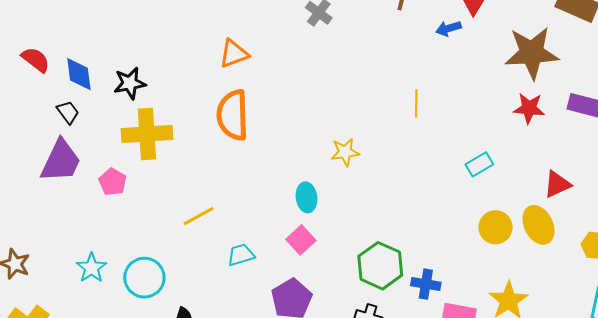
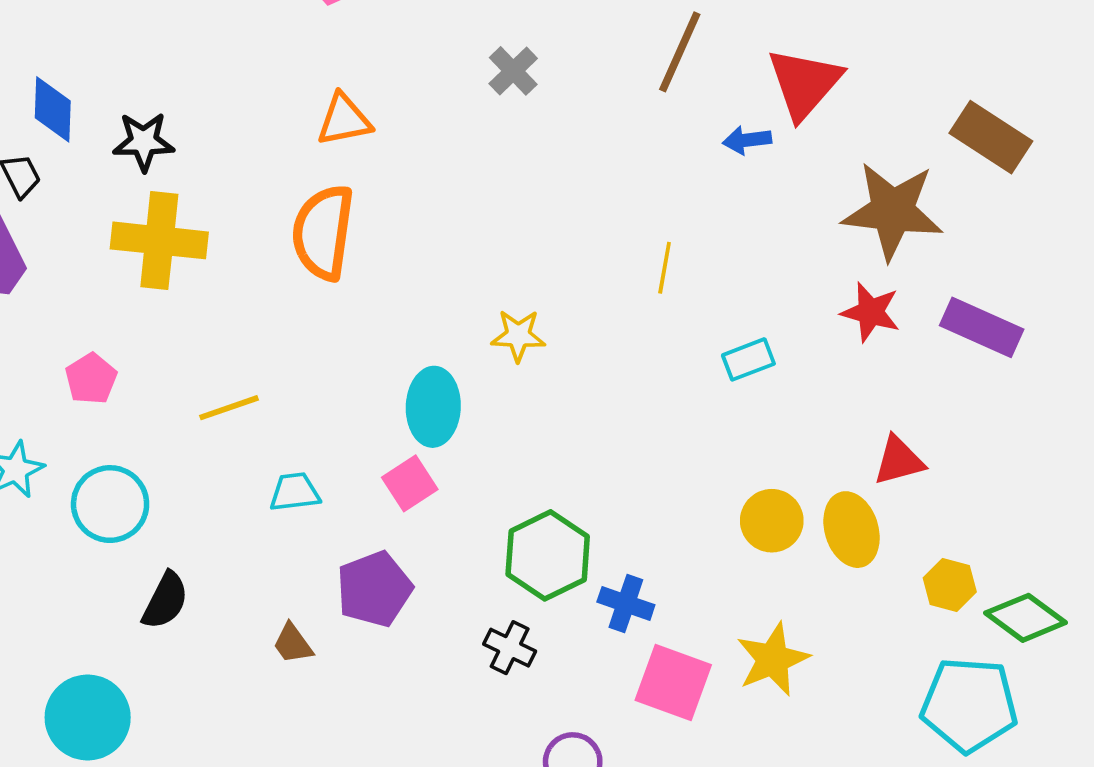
cyan rectangle: (479, 164) -> (748, 359), moved
pink pentagon: (113, 182) -> (91, 379), moved
cyan ellipse: (307, 197) -> (433, 407), size x1.4

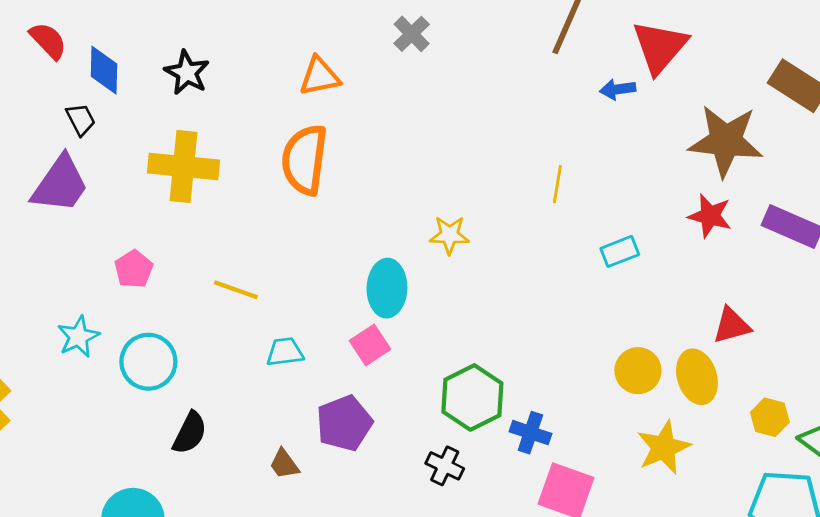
gray cross: (513, 71) -> (412, 34), moved
black star: (144, 142) -> (187, 73), moved, turned 30
yellow line: (229, 408) -> (236, 290), turned 39
yellow star: (773, 659) -> (664, 447), moved

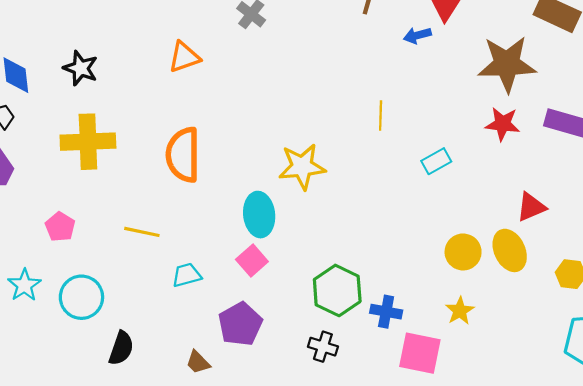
orange semicircle: (305, 160) -> (183, 155), moved
yellow star: (449, 235) -> (302, 167), size x1.5
yellow star: (664, 447) -> (460, 311), moved, size x0.7

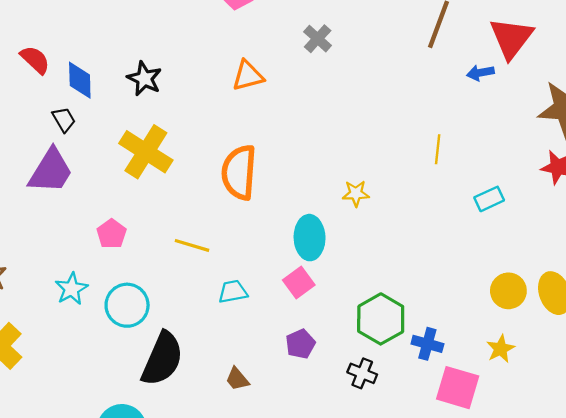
yellow cross: (88, 142) -> (146, 152), turned 30
yellow star: (302, 167) -> (356, 193), size x0.6
purple pentagon: (240, 324) -> (300, 344), moved, size x0.7
black semicircle: (121, 348) -> (162, 359), size x1.6

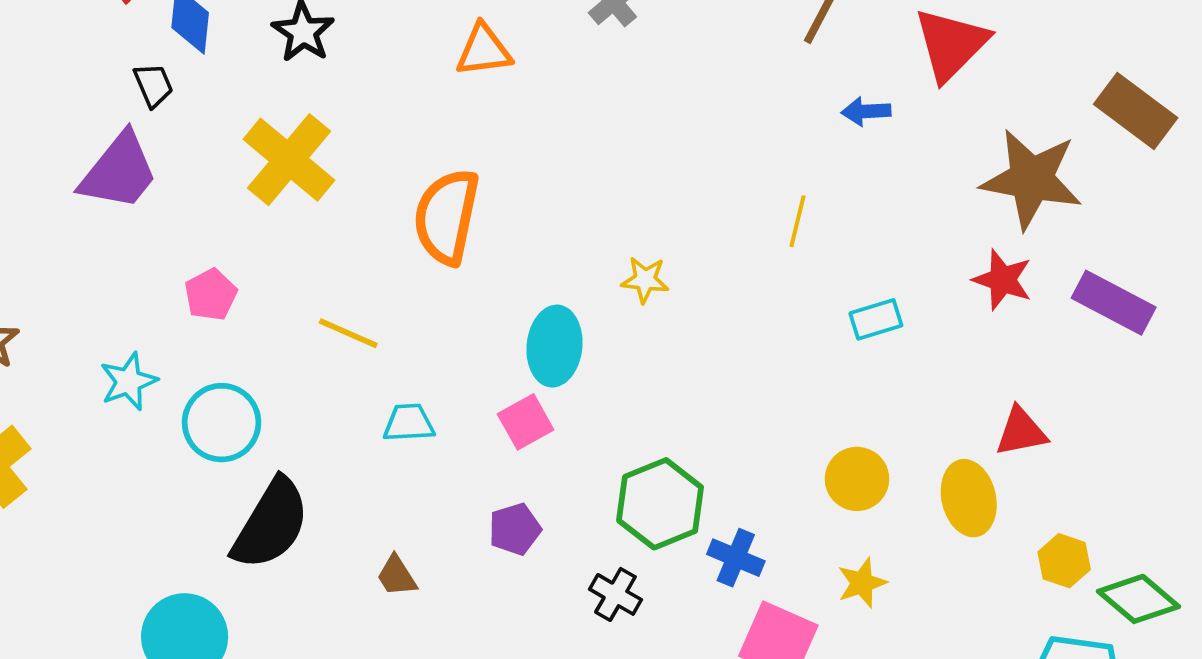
blue arrow: (480, 73) -> (866, 111), moved
yellow circle: (508, 291) -> (857, 479), moved

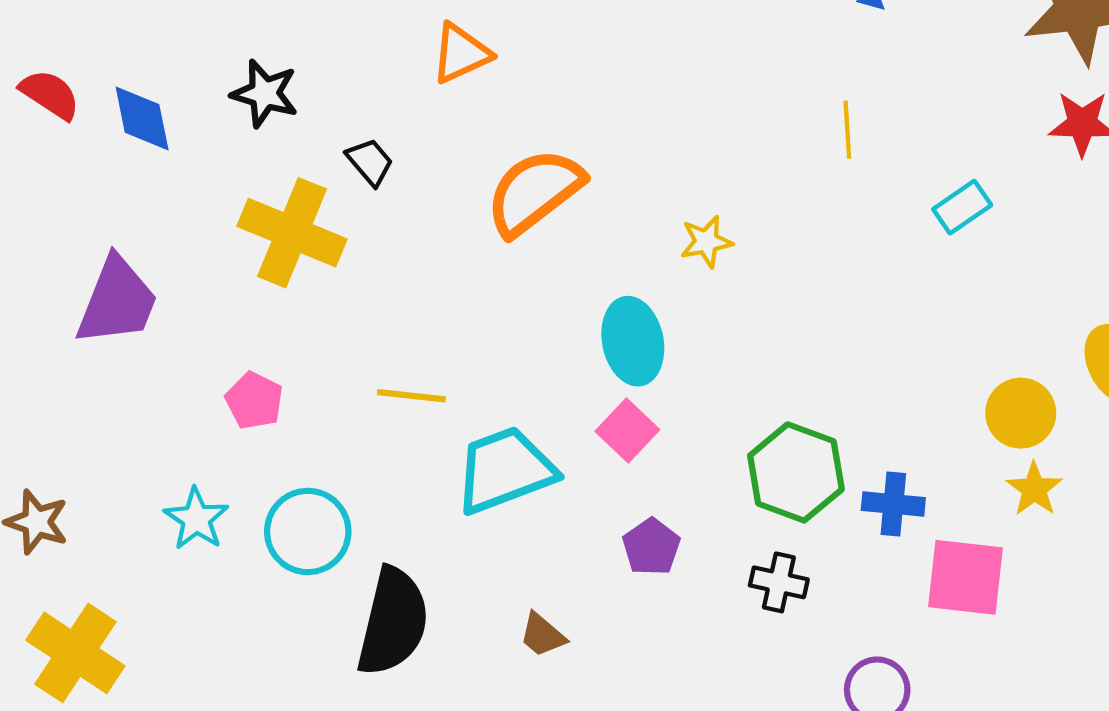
black trapezoid: (153, 85) -> (370, 162), moved
orange semicircle: (446, 217) -> (534, 192), moved, turned 58
cyan trapezoid: (409, 423) -> (505, 470), size x1.8
yellow circle: (857, 479) -> (1021, 413), moved

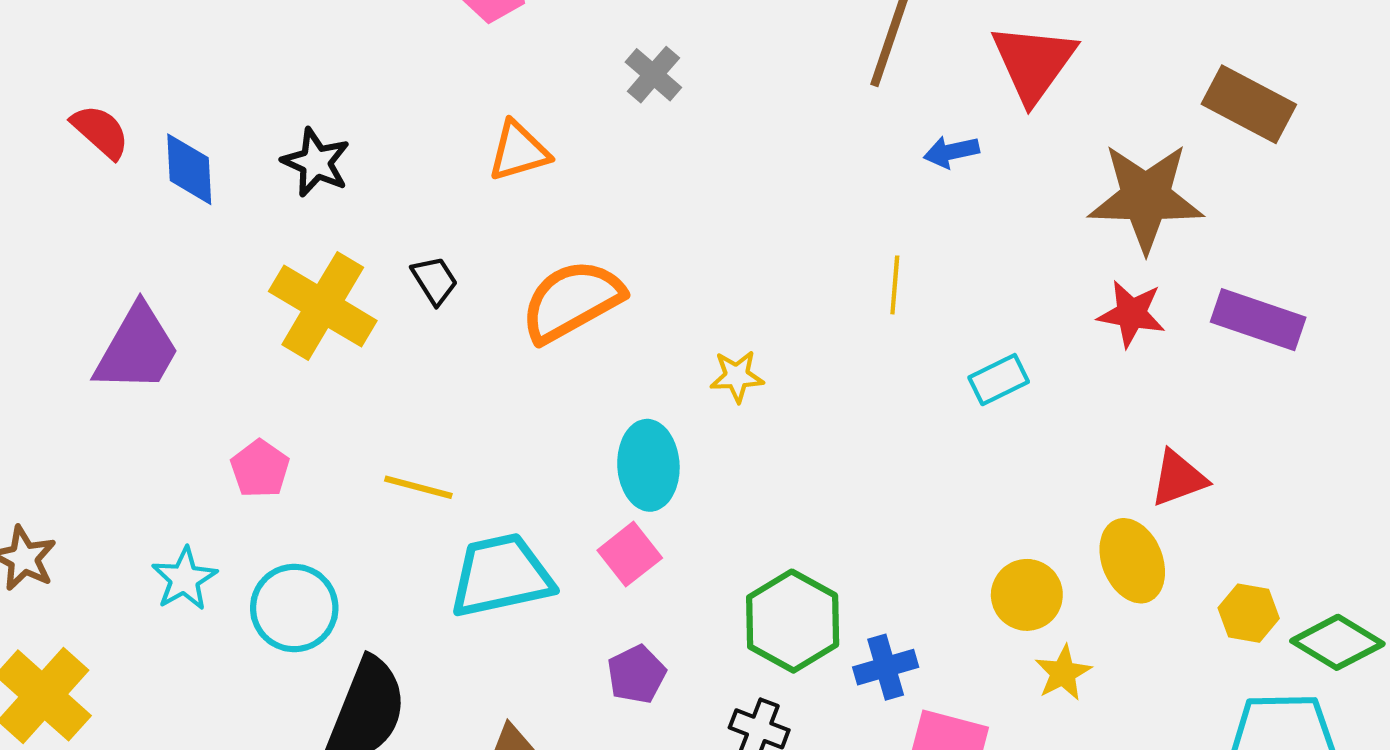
black trapezoid: (370, 162) -> (435, 280), moved
yellow star: (1034, 489) -> (1063, 673), moved
blue cross: (893, 504) -> (886, 667), turned -30

